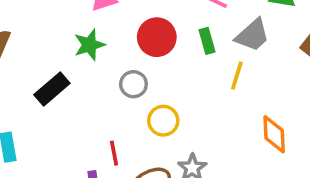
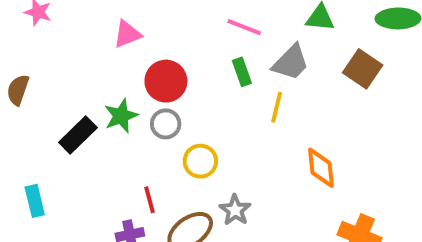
red circle: (157, 37) -> (166, 81), moved
green star: (89, 45) -> (121, 116), moved

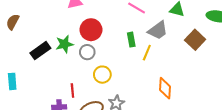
green rectangle: (242, 72) -> (131, 40), moved

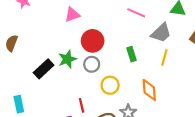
green rectangle: (131, 40) -> (131, 54), moved
yellow line: (147, 53) -> (164, 58), moved
orange diamond: (165, 88) -> (149, 90), moved

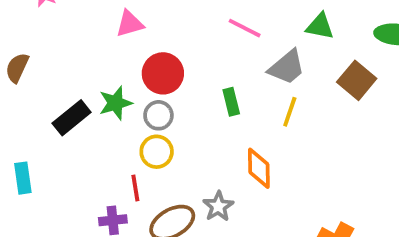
yellow circle: (110, 85) -> (157, 152), moved

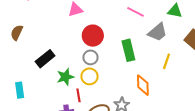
green rectangle: (231, 102) -> (128, 50), size x1.5
green star: (115, 103) -> (65, 77), moved
yellow line: (290, 112) -> (166, 61), moved

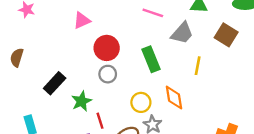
yellow circle: (89, 76) -> (141, 102), moved

